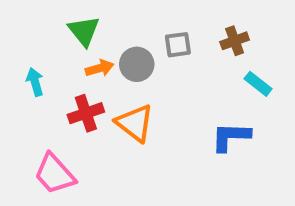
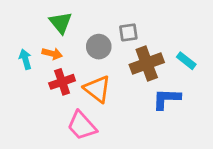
brown cross: (235, 41) -> (147, 64), moved, size x1.6
orange arrow: (100, 68) -> (52, 54), moved, turned 30
pink trapezoid: (55, 174) -> (82, 126), moved

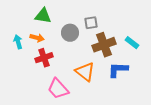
green triangle: (61, 23) -> (43, 16), turned -42
orange triangle: (97, 89) -> (85, 72), moved

